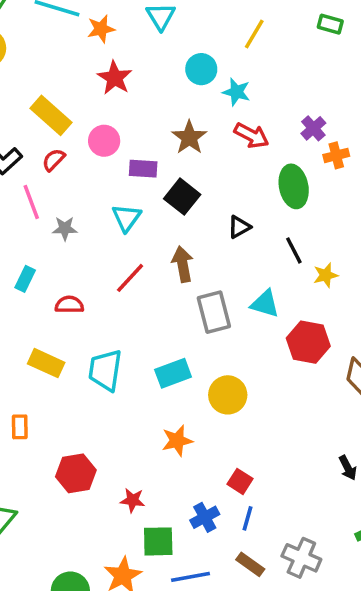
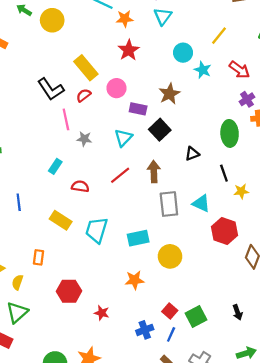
red arrow: (251, 136) -> (239, 70), moved
green square: (158, 541) -> (196, 317), moved, turned -35

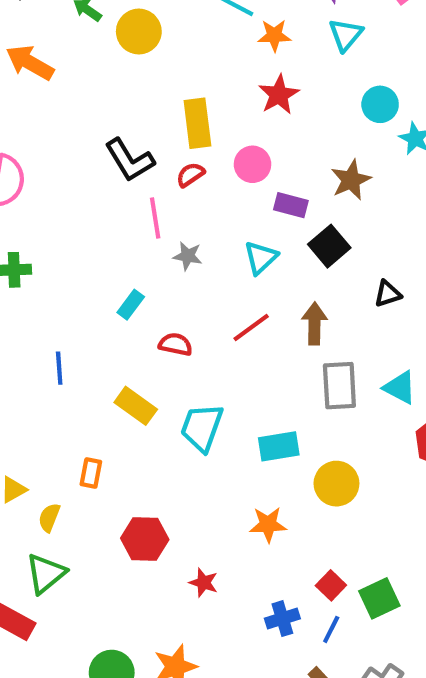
yellow rectangle: (86, 68) -> (197, 123), turned 30

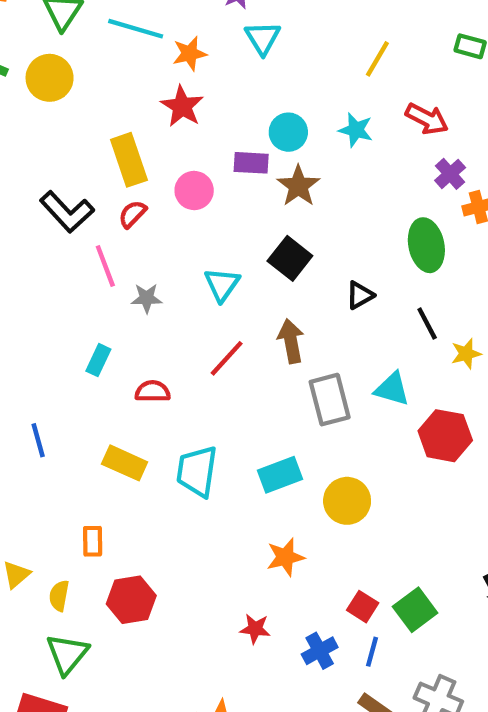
red star: (279, 95) -> (182, 106), moved
cyan circle: (380, 104) -> (288, 132), moved
purple rectangle: (291, 205) -> (251, 163), moved
red hexagon: (145, 539) -> (131, 600), moved
red star: (204, 583) -> (255, 629), moved

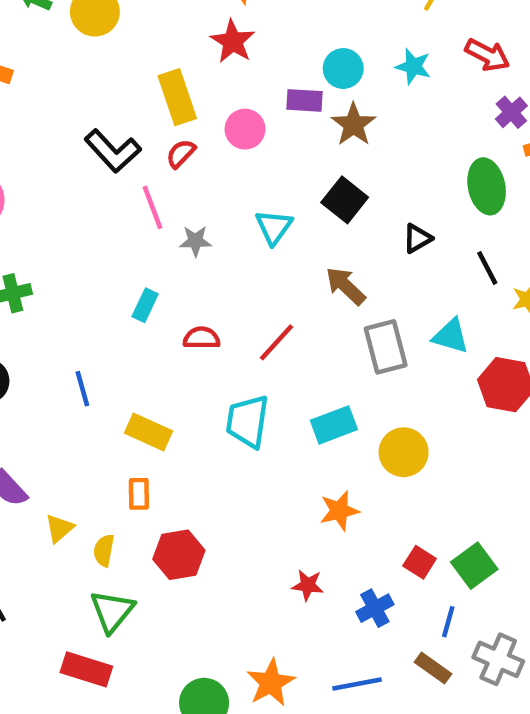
brown arrow: (291, 341) -> (346, 286), turned -36
red line: (227, 358) -> (277, 342), moved
yellow rectangle: (125, 463) -> (149, 432), moved
blue line: (372, 652) -> (448, 622), moved

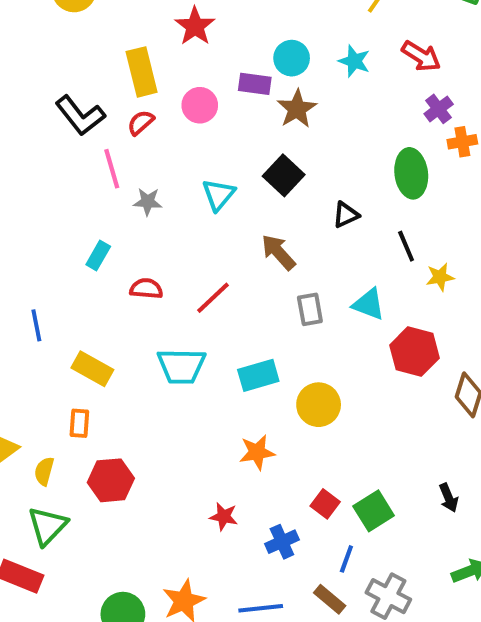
gray rectangle: (386, 347) -> (310, 309), size x0.7
cyan trapezoid: (248, 421) -> (181, 366), turned -102

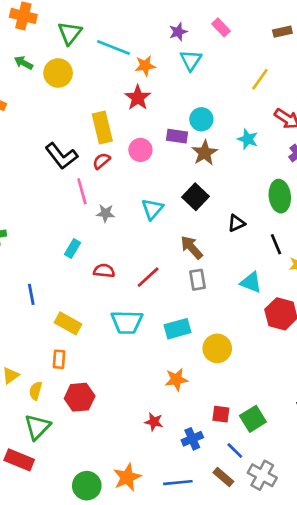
cyan star: (354, 61) -> (248, 139), moved
gray rectangle: (310, 309) -> (197, 280), moved
red square: (325, 504) -> (221, 414), turned -30
blue line: (346, 559) -> (235, 451), turned -66

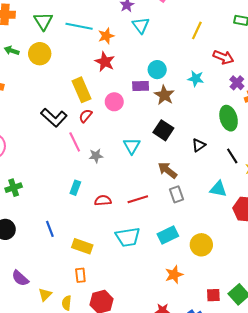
red line: (148, 277) -> (138, 199), turned 36

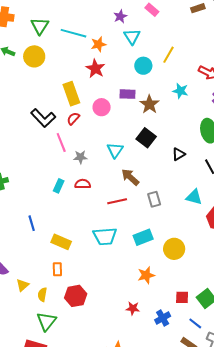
yellow line: (197, 30) -> (169, 55), moved
cyan circle: (157, 70) -> (143, 66), moved
brown arrow: (167, 170) -> (130, 177), moved
red semicircle: (103, 200) -> (83, 184), moved

